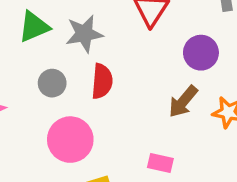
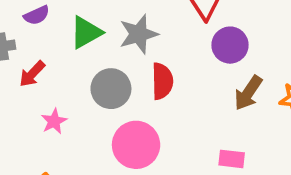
purple circle: (201, 53) -> (230, 45), moved
gray circle: (52, 83) -> (111, 89), size x1.4

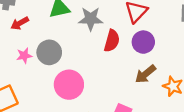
red semicircle: (162, 81) -> (112, 41), moved
gray circle: (111, 89) -> (49, 52), moved

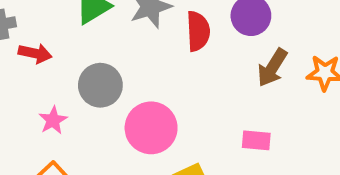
red arrow: (20, 23) -> (35, 53), turned -120
pink star: (24, 56) -> (53, 120), moved

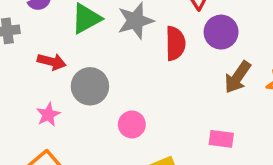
red arrow: (35, 53) -> (52, 62), moved
pink circle: (151, 128) -> (132, 124), size x0.6

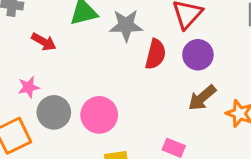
gray circle: (90, 86) -> (54, 112), moved
pink circle: (132, 124) -> (99, 115), size x1.5

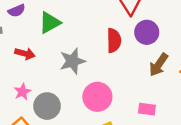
gray star: (126, 25) -> (73, 61), moved
pink circle: (99, 115) -> (97, 97), moved

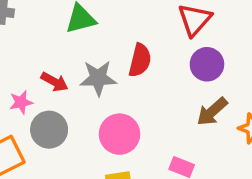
red semicircle: (114, 40) -> (140, 60), moved
red arrow: (25, 54) -> (54, 82), moved

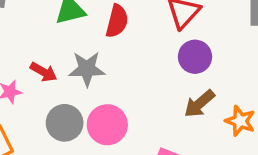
red semicircle: (140, 60) -> (117, 21), moved
gray circle: (49, 130) -> (65, 123), moved

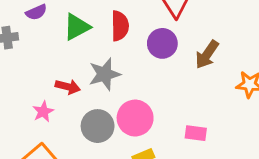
purple circle: (195, 57) -> (162, 43), moved
brown arrow: (199, 104) -> (207, 55), moved

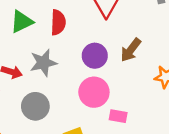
purple circle: (162, 43) -> (95, 56), moved
pink circle: (135, 118) -> (94, 92), moved

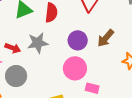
gray circle: (35, 106) -> (16, 76), moved

